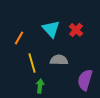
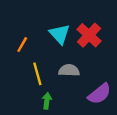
red cross: (76, 30) -> (89, 35), size x1.5
purple semicircle: (85, 80) -> (100, 94), turned -145

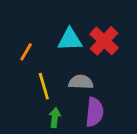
cyan triangle: (60, 34) -> (70, 40), turned -50
purple semicircle: (100, 94) -> (94, 112), moved, turned -45

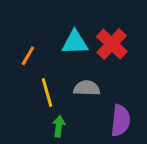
purple semicircle: (94, 112) -> (121, 120), moved

